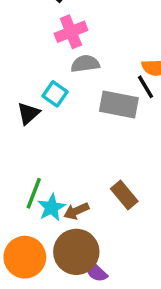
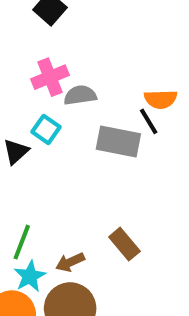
pink cross: (71, 32) -> (50, 77), moved
cyan star: (51, 207) -> (30, 276), moved

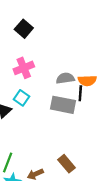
gray semicircle: (80, 95) -> (65, 78), moved
black line: (149, 121) -> (80, 93), turned 35

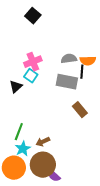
pink cross: (24, 68) -> (33, 62), moved
brown rectangle: (66, 164) -> (80, 110), moved

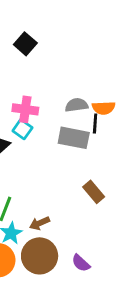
pink cross: (33, 62) -> (25, 109), turned 30
brown rectangle: (80, 110) -> (94, 192), moved
purple semicircle: (54, 176) -> (81, 263), moved

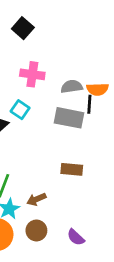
pink cross: (25, 109) -> (32, 74), moved
brown rectangle: (94, 192) -> (72, 169), moved, turned -45
brown circle: (40, 256) -> (36, 230), size x0.6

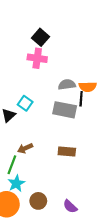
black square: (23, 28) -> (40, 37), moved
pink cross: (32, 74) -> (37, 58), moved
brown arrow: (36, 199) -> (25, 148), moved

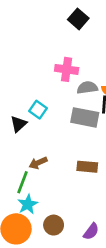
black square: (40, 37) -> (78, 19), moved
pink cross: (37, 58) -> (67, 69), moved
purple semicircle: (70, 206) -> (91, 232), turned -96

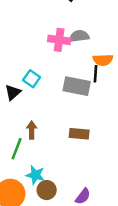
gray semicircle: (87, 88) -> (79, 36), moved
brown arrow: (38, 163) -> (32, 130), turned 114
cyan star: (28, 204) -> (35, 175), moved, turned -30

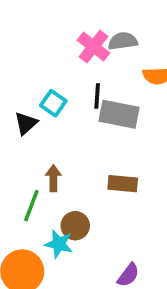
pink cross: (59, 40) -> (93, 47), turned 30
black line: (95, 74) -> (97, 96), moved
brown circle: (47, 190) -> (75, 226), moved

